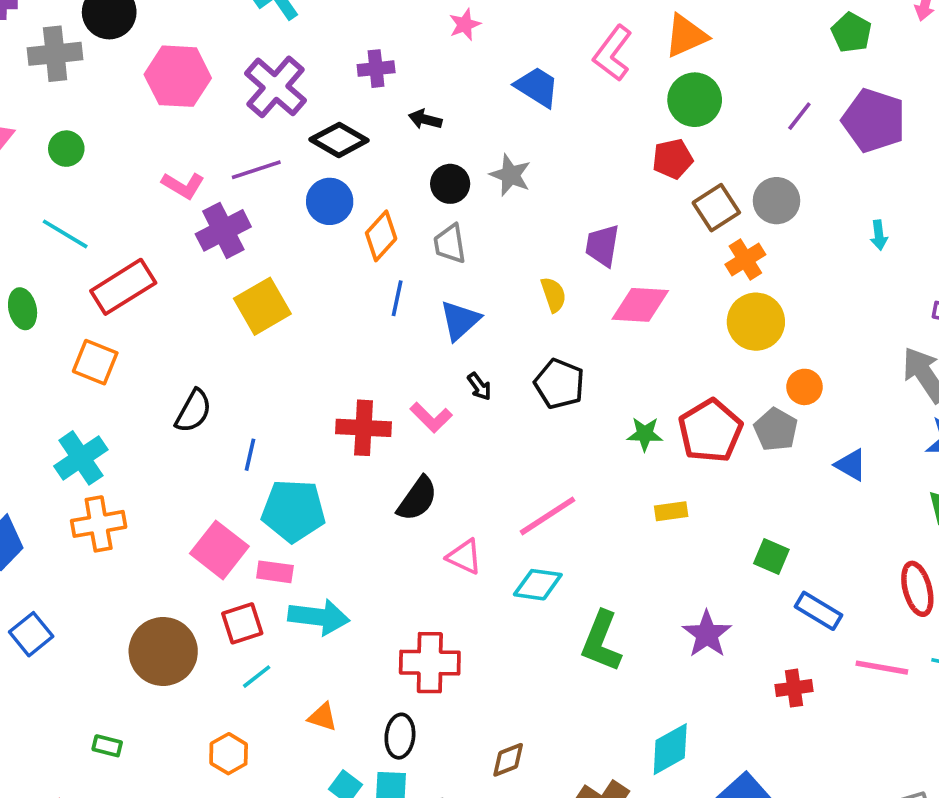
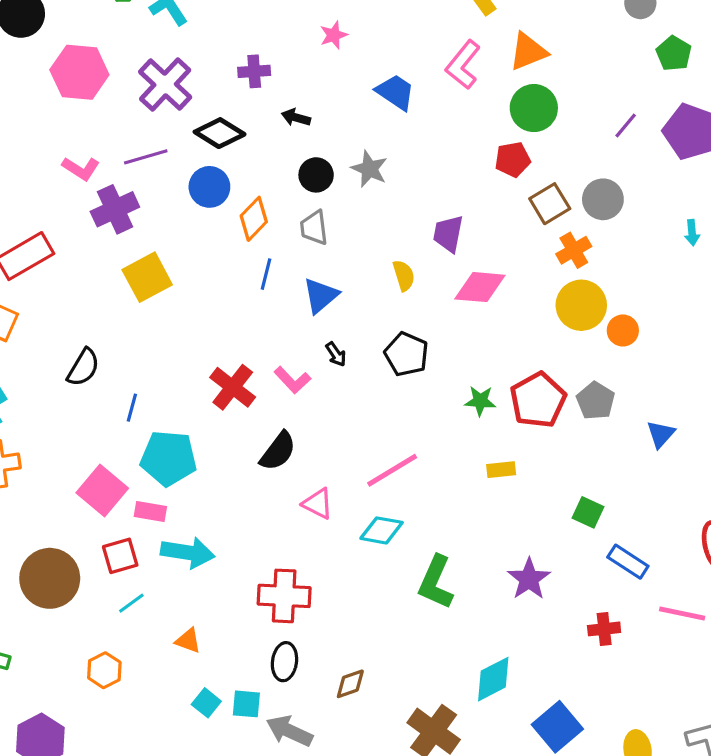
orange circle: (805, 387) -> (623, 330), moved
red cross: (364, 428) -> (233, 387), turned 33
blue triangle: (851, 465) -> (661, 434), turned 40
black ellipse: (400, 736) -> (284, 662), moved

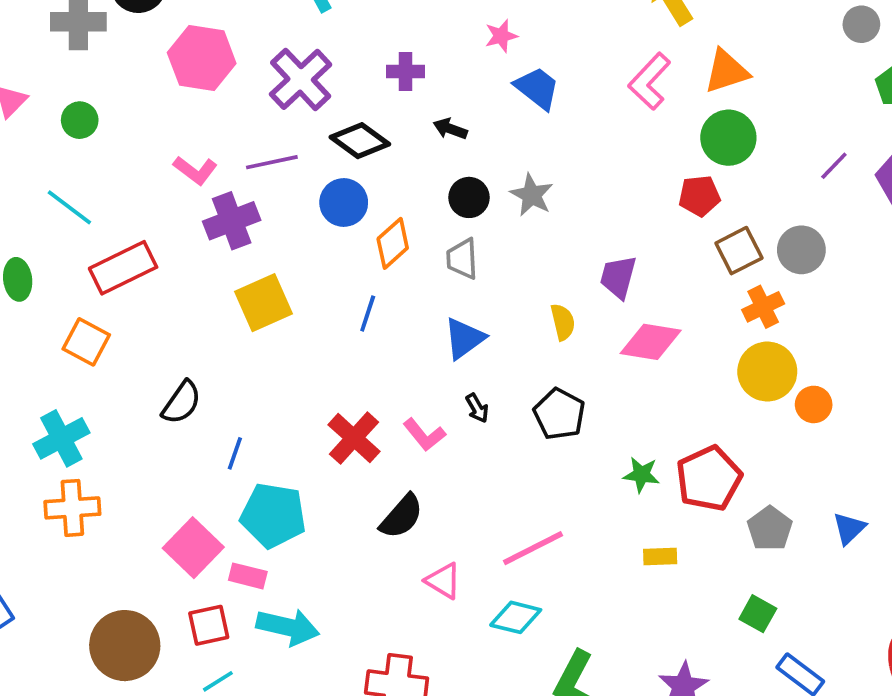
blue trapezoid: (395, 92) -> (537, 88), moved
blue line: (266, 274) -> (368, 313), moved
gray pentagon: (596, 401) -> (770, 529), moved

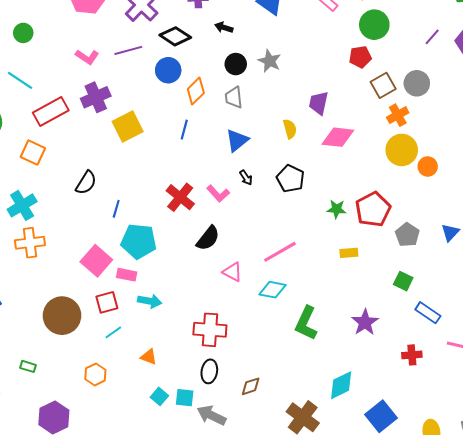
purple cross: (232, 221) -> (96, 97), moved
cyan arrow: (288, 627) -> (150, 301), size x0.7

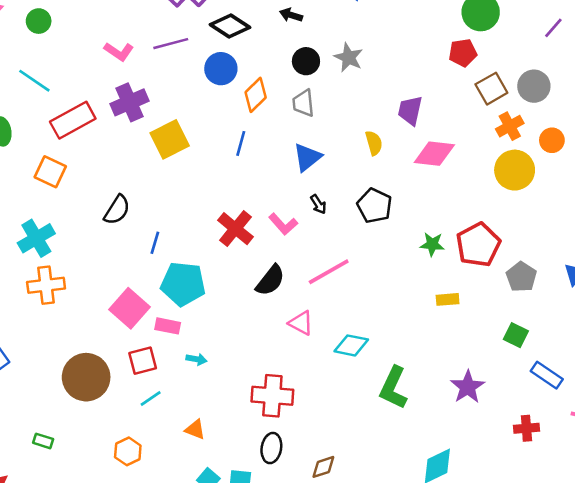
orange circle: (428, 166) -> (552, 140), moved
pink line: (280, 252) -> (329, 272), moved
cyan arrow: (150, 301) -> (196, 359), size x0.7

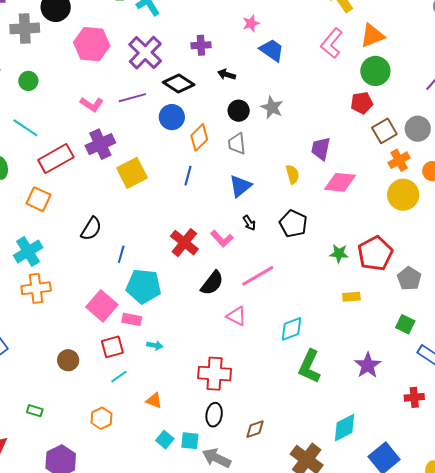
cyan diamond: (351, 345) -> (292, 329), moved, turned -32
brown circle: (86, 377) -> (68, 360), size x0.6

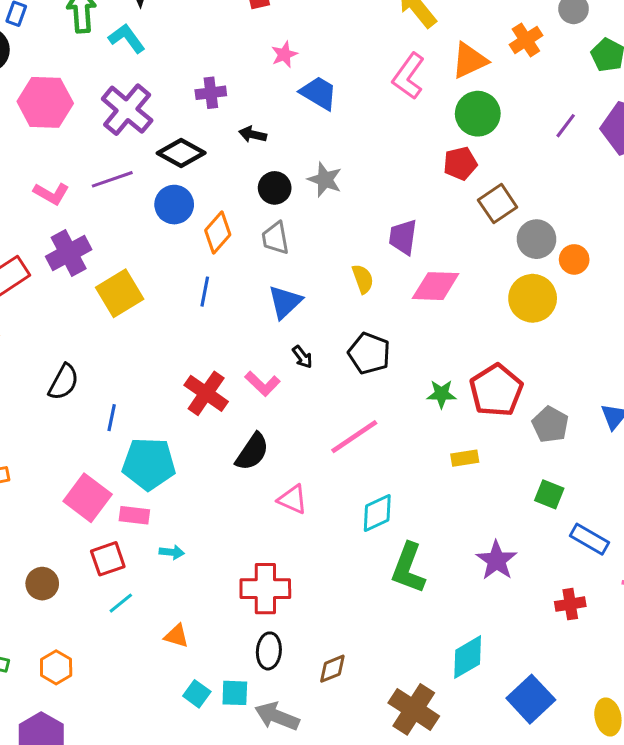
gray circle: (418, 129) -> (537, 239), moved
orange cross: (399, 160) -> (526, 40), moved
pink line: (258, 276) -> (354, 437), moved
orange hexagon: (101, 418) -> (56, 667), moved

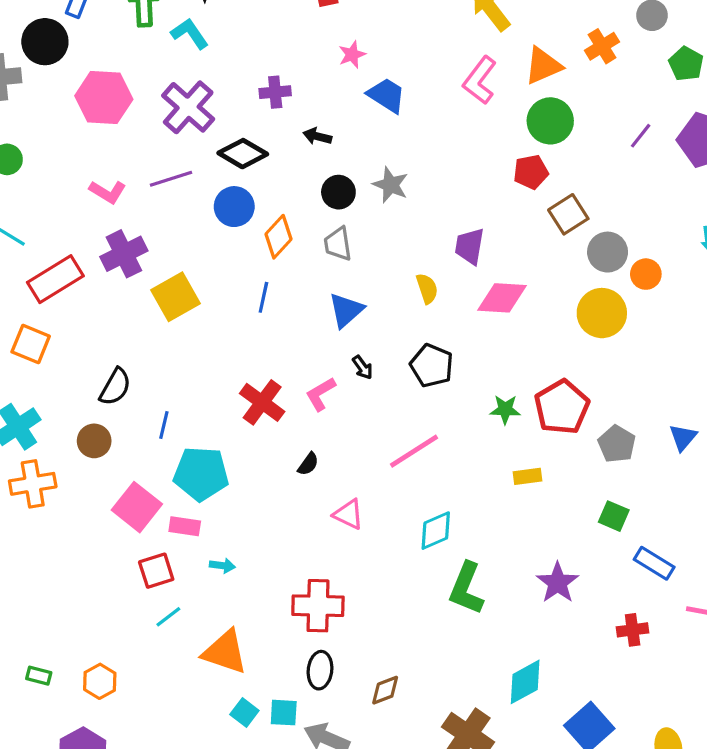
pink L-shape: (262, 384) -> (321, 394), turned 104
black semicircle: (252, 452) -> (308, 464), size x0.6
brown circle: (42, 584) -> (94, 441), moved
orange triangle: (176, 636) -> (225, 652), size x1.8

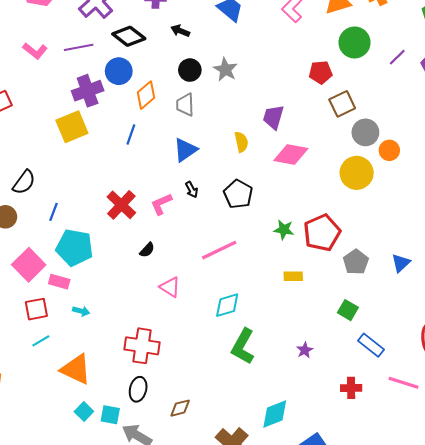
green circle: (550, 121) -> (355, 42), moved
purple cross: (124, 254) -> (88, 91), moved
purple star: (558, 583) -> (305, 350), size x0.6

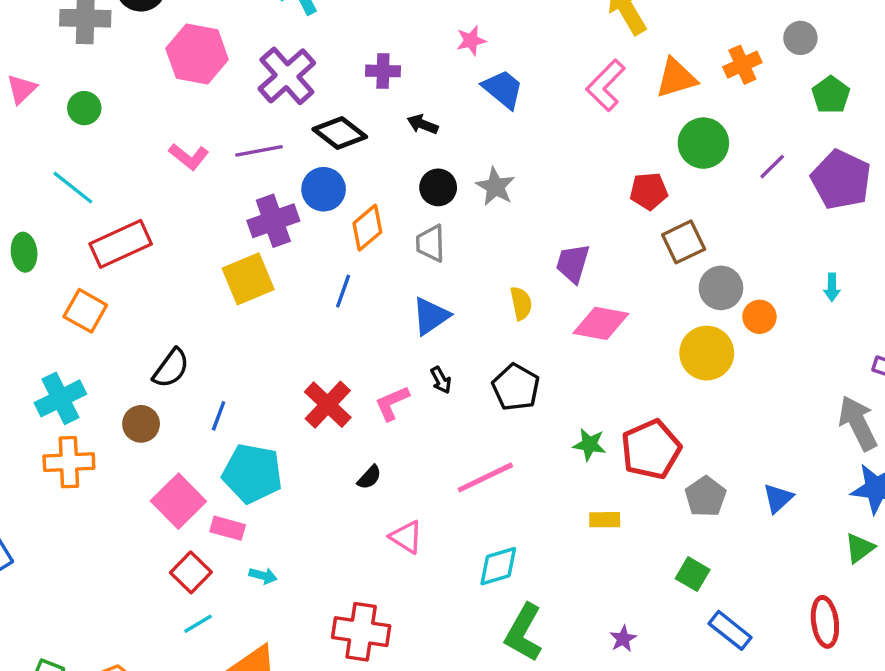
red square: (36, 309) -> (191, 572), turned -35

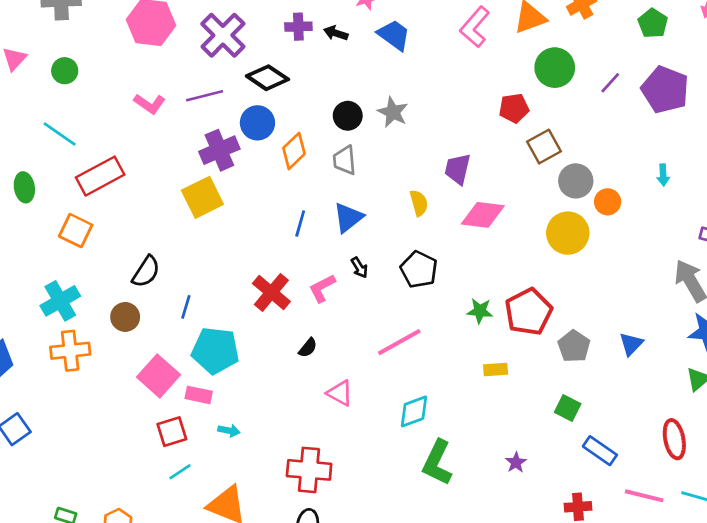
black arrow: (423, 124) -> (336, 33), moved
blue line: (343, 291) -> (300, 223), moved
red square: (191, 572) -> (172, 432), turned 32

